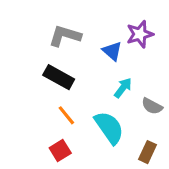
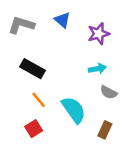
gray L-shape: (65, 36) -> (21, 25), moved
blue triangle: (112, 51) -> (62, 20), moved
cyan arrow: (123, 88) -> (97, 69), moved, turned 42

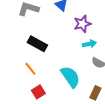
purple star: (99, 34) -> (82, 24), moved
orange line: (39, 100) -> (30, 69), moved

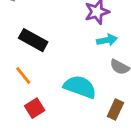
cyan semicircle: (70, 77) -> (80, 87), turned -35

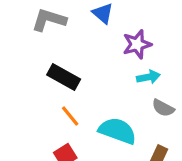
orange line: (23, 76) -> (70, 116), moved

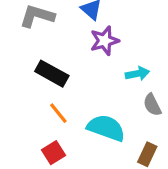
purple star: (137, 44) -> (105, 41), moved
gray semicircle: (163, 108) -> (152, 105), turned 35

